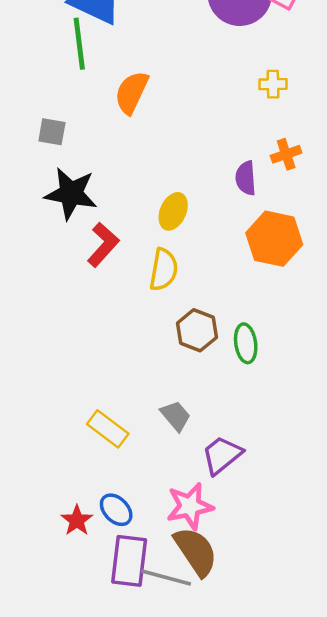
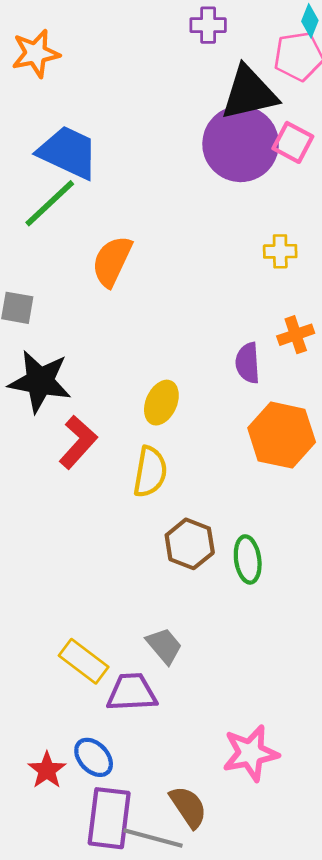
green line: (79, 44) -> (50, 203), turned 54
purple trapezoid: (222, 455) -> (132, 692), moved, turned 36
pink star: (190, 506) -> (250, 753), moved
brown semicircle: (196, 551) -> (188, 807), size x0.7

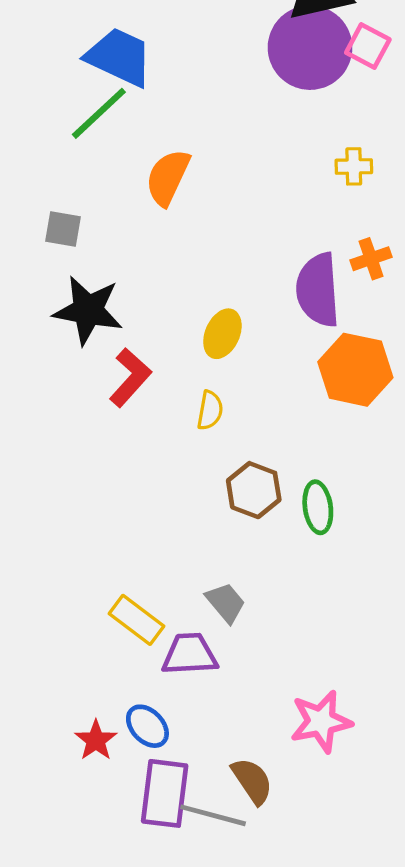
purple semicircle: (248, 363) -> (318, 290), size x1.6
yellow semicircle: (150, 472) -> (210, 410), size x0.7

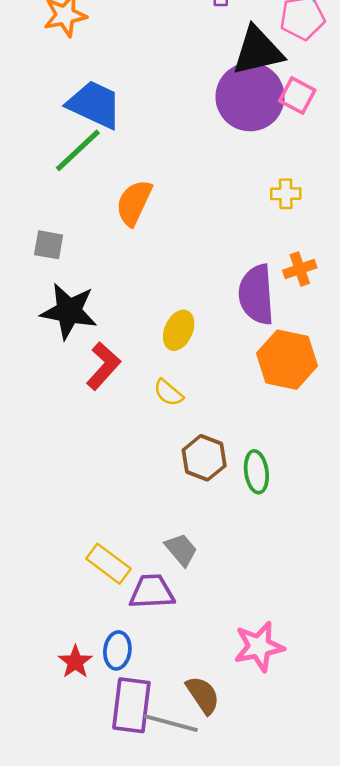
yellow semicircle: (210, 410) -> (168, 393), turned 120
blue ellipse: (147, 726) -> (117, 650), turned 51

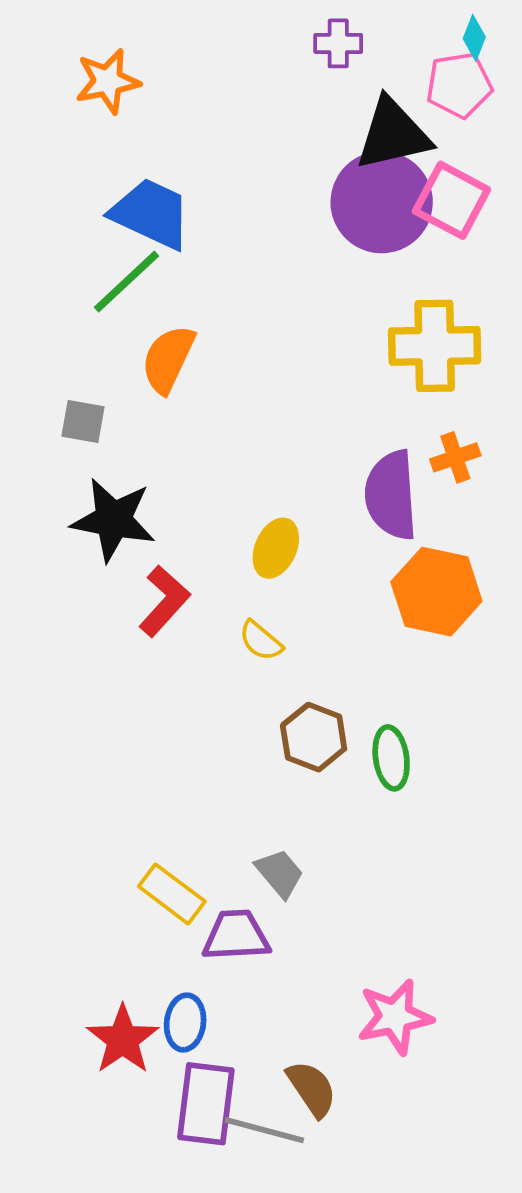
pink square: (297, 96) -> (452, 200), size x1.4
yellow cross: (286, 194) -> (435, 346), size x2.0
orange semicircle: (134, 203) -> (168, 359), moved
red star: (75, 662) -> (123, 1039), size x1.4

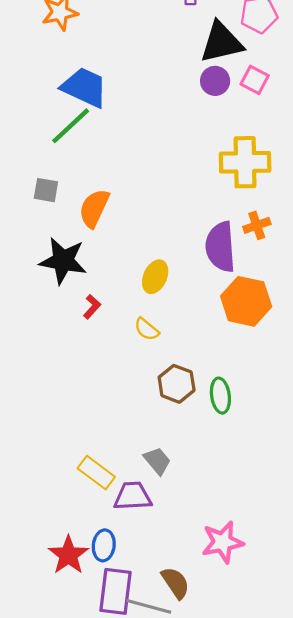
pink square: (452, 200) -> (255, 80), size x0.7
purple circle: (382, 202) -> (215, 81), size x0.5
orange semicircle: (168, 359) -> (94, 208), moved
gray square: (83, 421) -> (46, 190), moved
red L-shape: (164, 601) -> (92, 307), size x0.6

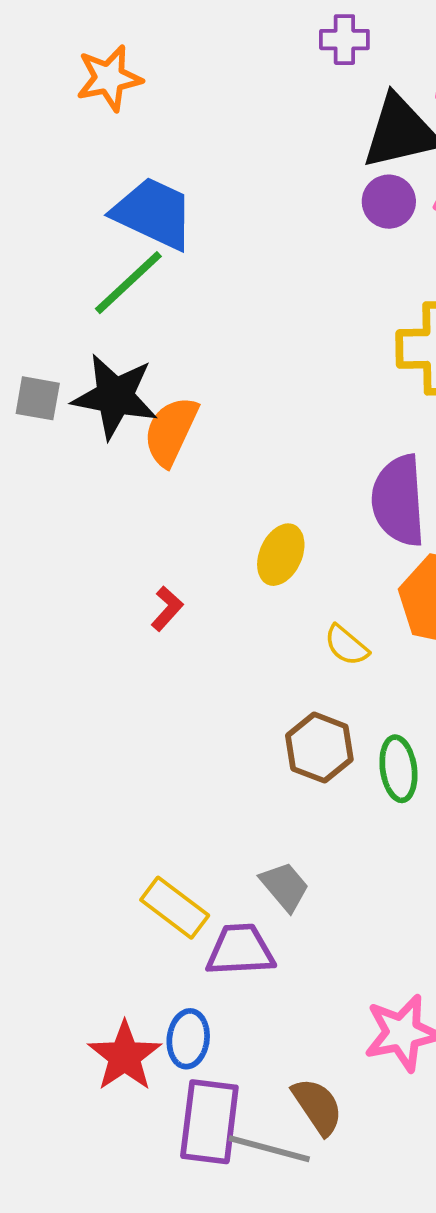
gray square: (46, 190) -> (38, 398), moved
black star: (63, 261) -> (115, 396), moved
yellow semicircle: (147, 329) -> (346, 645), moved

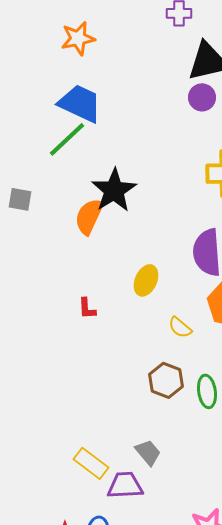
orange star: (109, 78) -> (78, 38), moved
black star: (115, 396) -> (114, 190), moved, turned 30
red L-shape: (167, 609) -> (87, 308), turned 135

